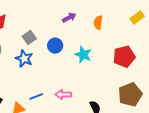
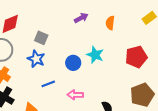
gray square: (29, 38) -> (41, 38), turned -32
blue circle: (55, 46) -> (73, 63), moved
blue line: (36, 97) -> (48, 84), moved

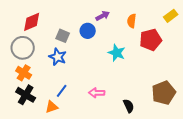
red pentagon: (136, 57) -> (151, 40), moved
blue circle: (73, 63) -> (88, 31), moved
blue line: (48, 84) -> (62, 91), moved, turned -32

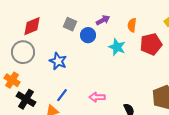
gray square: (63, 36) -> (70, 24), moved
cyan star: (117, 53) -> (117, 47), moved
orange cross: (24, 73) -> (12, 80), moved

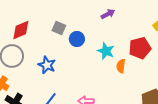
purple arrow: (103, 20) -> (108, 14), moved
orange semicircle: (132, 25) -> (121, 66), moved

